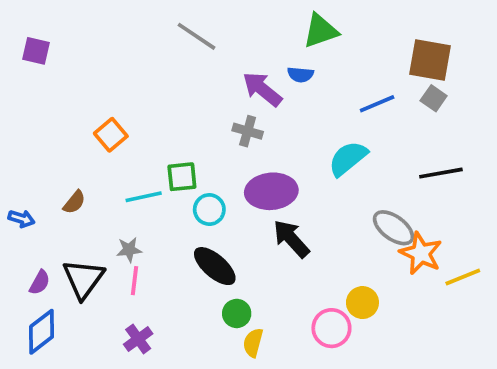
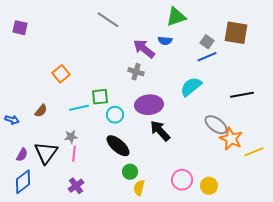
gray square: (434, 98) -> (207, 42), moved
yellow circle: (362, 303) -> (209, 186), moved

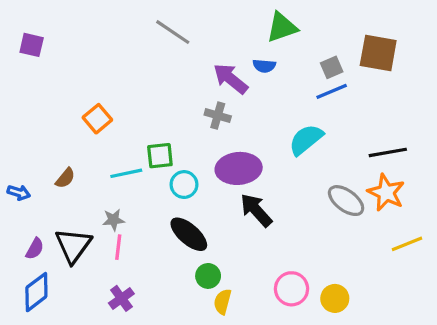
gray square: (207, 42) -> (332, 67), turned 32
orange star: (231, 139) -> (386, 193), moved

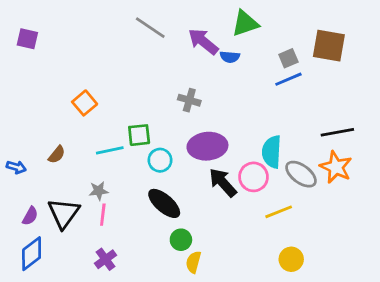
purple arrow: (231, 79) -> (203, 42), moved
cyan semicircle: (306, 140) -> (272, 152), moved, turned -48
yellow line: (407, 244) -> (279, 212), moved
pink circle: (292, 289) -> (254, 177), moved

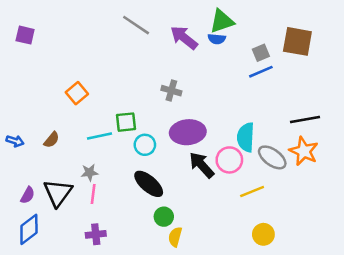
blue semicircle: (230, 57) -> (217, 39), moved
blue arrow: (16, 167) -> (15, 141), moved
purple cross: (106, 259) -> (96, 234), turned 30

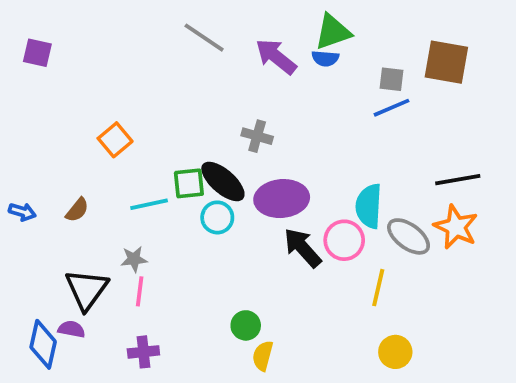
gray square: (261, 53) -> (391, 79), turned 30
black ellipse: (149, 184) -> (223, 182), moved
yellow line: (252, 191) -> (378, 288), turned -55
purple semicircle: (28, 195) -> (71, 329), moved, turned -108
blue diamond: (29, 229) -> (43, 344), turned -40

